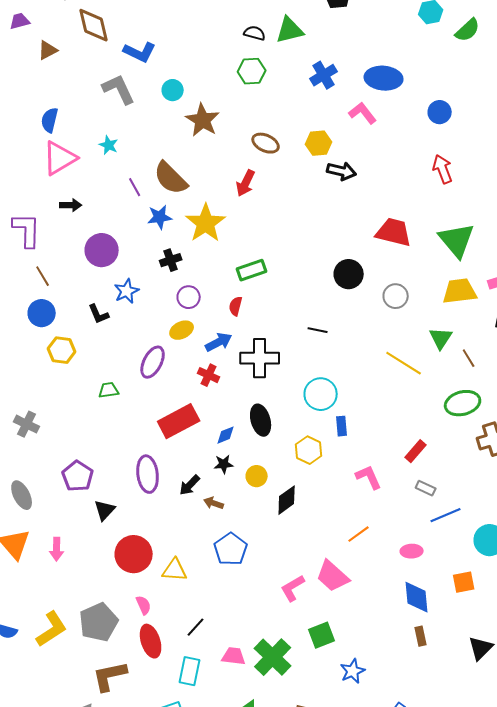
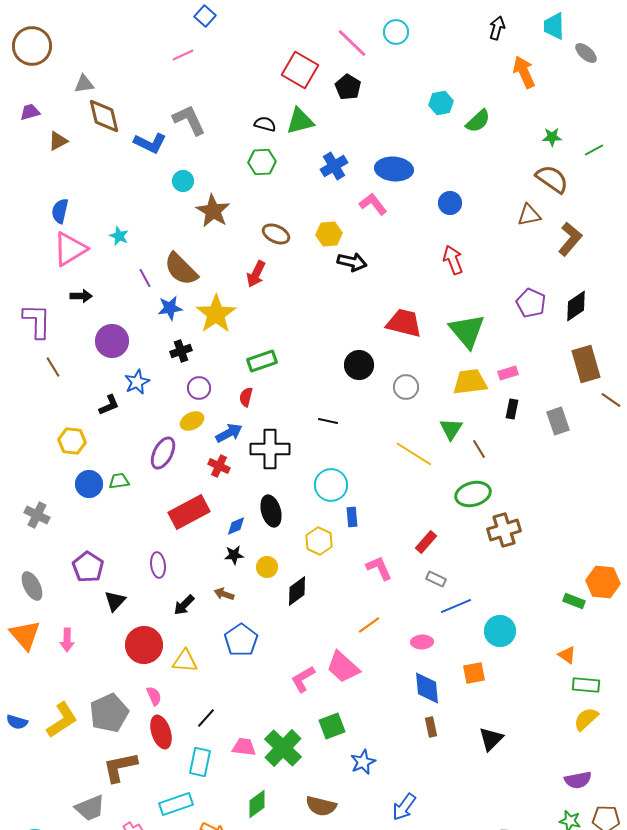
gray L-shape: (119, 89) -> (189, 120), moved
blue circle: (42, 313) -> (89, 484), moved
black L-shape: (99, 314) -> (109, 405), turned -90
purple ellipse: (148, 474) -> (158, 565), size x0.7
black arrow: (190, 485) -> (184, 605), moved

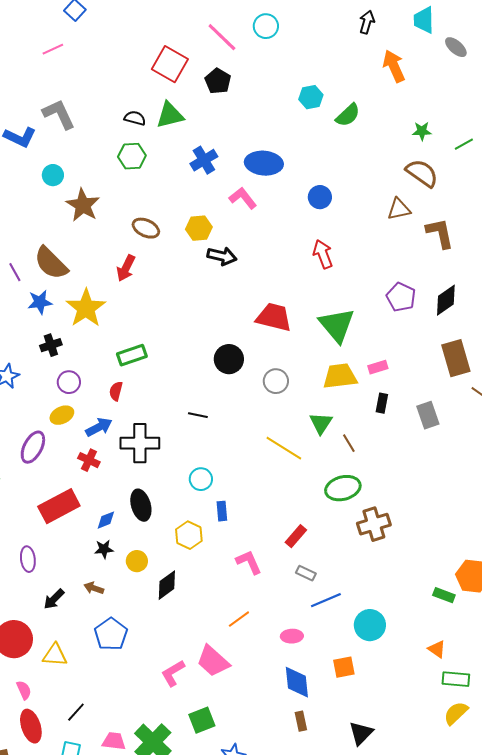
brown L-shape: (570, 239) -> (440, 233), turned -52
cyan circle: (331, 485) -> (201, 479), size x0.7

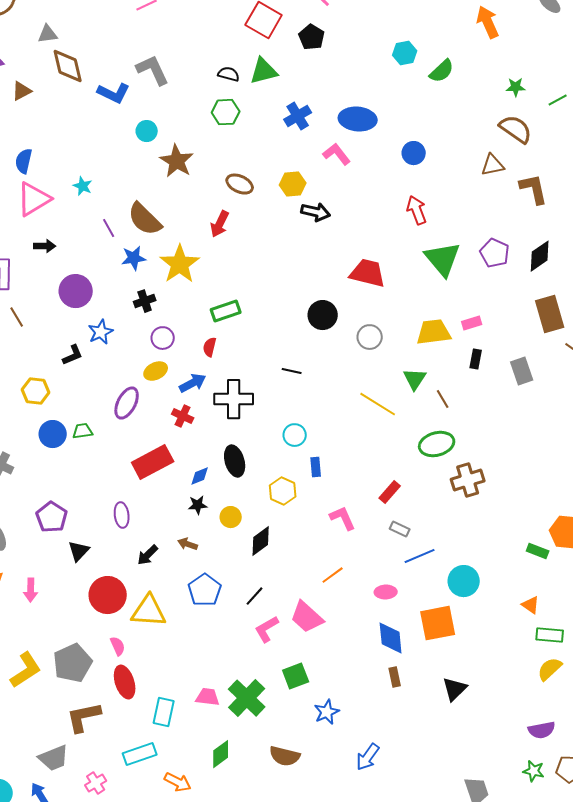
green triangle: (337, 325) -> (443, 259), moved
yellow triangle: (55, 655) -> (149, 611), size x1.4
orange square: (344, 667) -> (438, 623), size x1.6
black line: (76, 712) -> (255, 596), moved

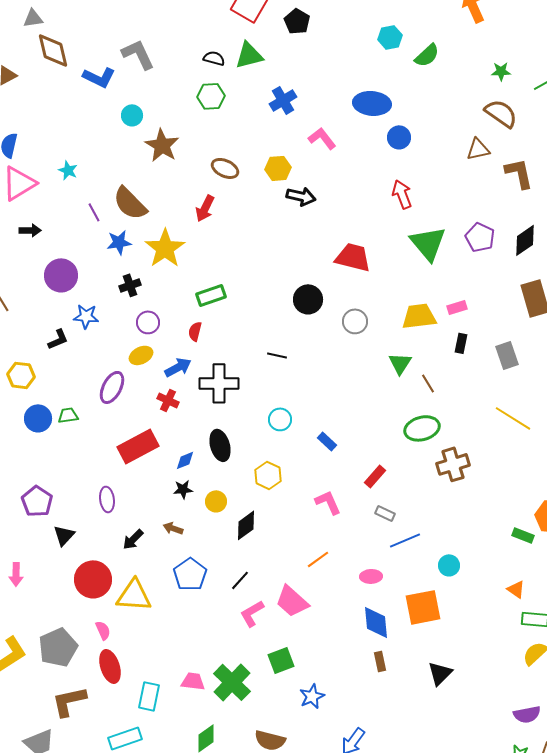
blue ellipse: (358, 119) -> (372, 103), moved
blue star: (101, 332) -> (86, 316), turned 30
yellow line: (378, 404) -> (513, 418), moved
blue rectangle: (316, 467) -> (327, 441), moved, turned -42
cyan circle: (464, 581) -> (449, 565), size x0.7

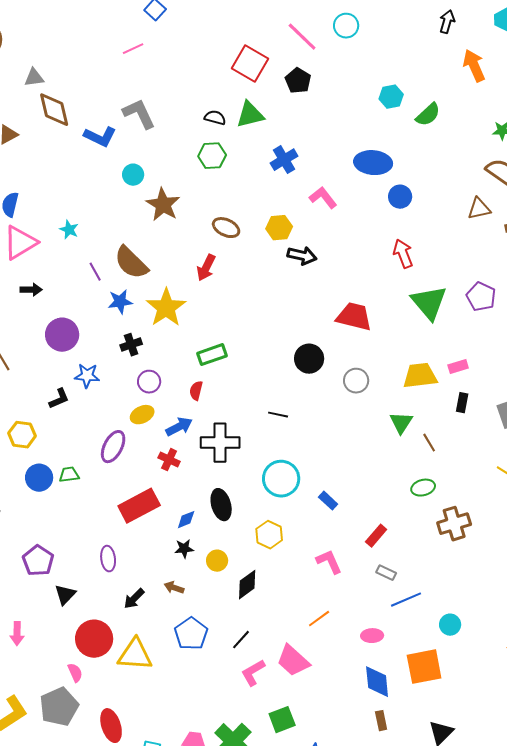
cyan circle: (280, 419) -> (281, 479), size x1.6
green ellipse: (422, 428) -> (423, 488), size x0.7
pink semicircle: (103, 630) -> (75, 673), moved

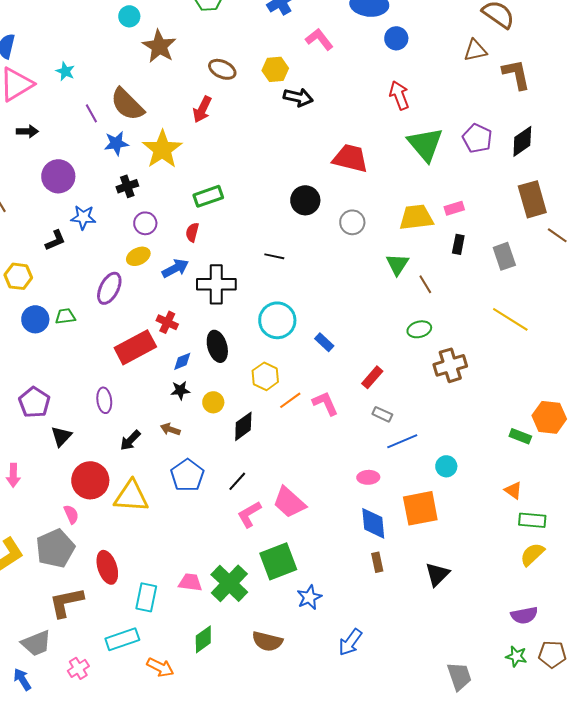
red cross: (169, 460) -> (167, 322), moved
orange line: (319, 619) -> (290, 400), moved
green square: (282, 720) -> (278, 561), size x1.4

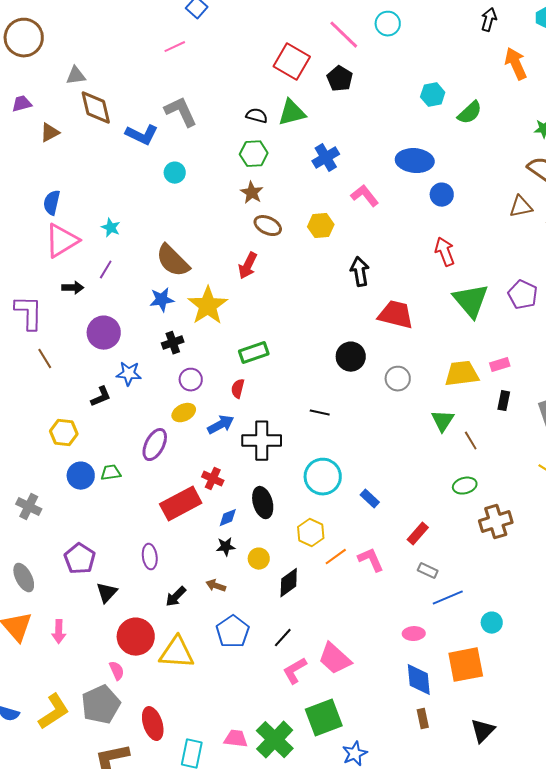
brown star: (159, 46) -> (252, 193), moved, size x0.7
black arrow: (298, 97) -> (360, 272), moved, turned -112
purple line: (91, 113) -> (106, 270), moved, turned 60

